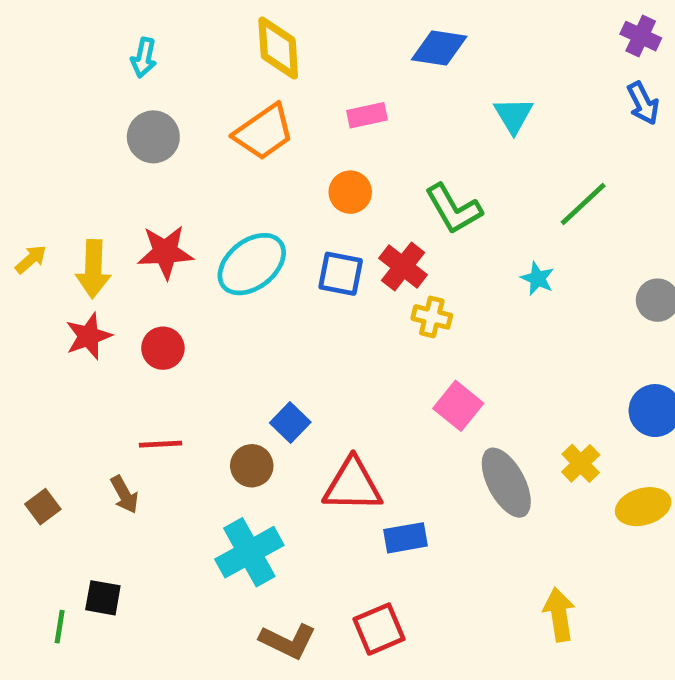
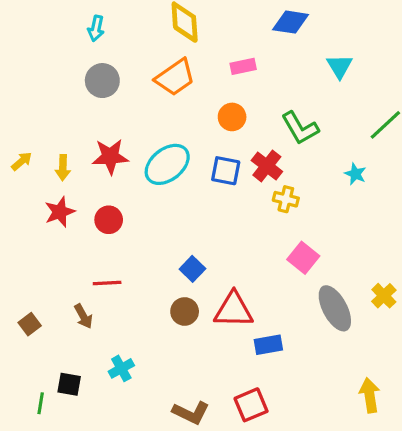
yellow arrow: (93, 269) -> (63, 168), size x0.7
brown circle: (252, 466) -> (185, 311), moved
cyan cross: (249, 552) -> (121, 368), moved, size x0.6

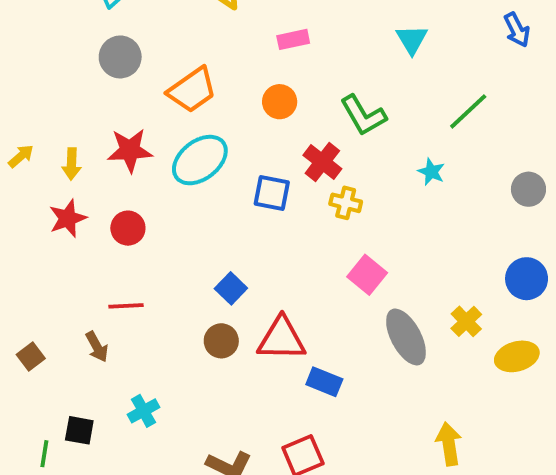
orange trapezoid: (175, 77) -> (192, 90), moved
blue square: (226, 171) -> (272, 193), moved
blue rectangle: (268, 345) -> (324, 382), turned 32

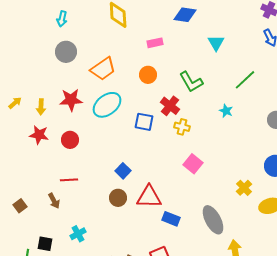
red star: (68, 218) -> (39, 135), turned 30
gray ellipse: (406, 337) -> (213, 220), moved

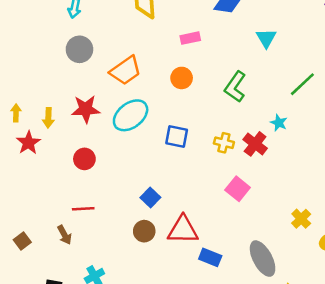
green L-shape: (191, 82) -> (235, 87), turned 65
yellow arrow: (15, 103) -> (16, 113), turned -48
red cross: (170, 106) -> (255, 144), moved
red star: (39, 135) -> (28, 143), moved, turned 30

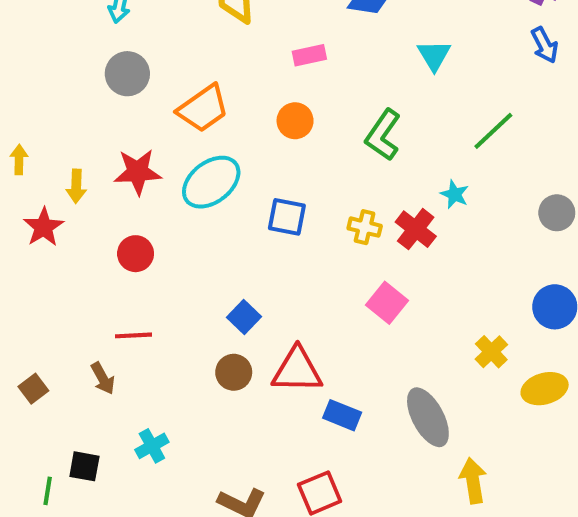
yellow arrow: (16, 113) -> (19, 160), moved

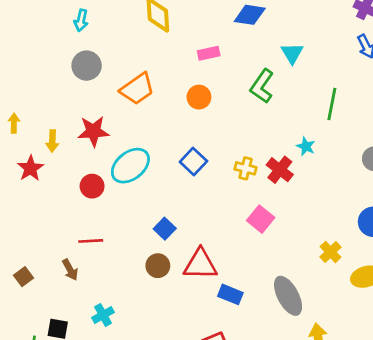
green line: (493, 131) -> (332, 104), turned -36
green L-shape: (383, 135) -> (262, 86), moved
cyan ellipse: (211, 182) -> (130, 166), moved
blue square: (287, 217) -> (193, 161), turned 32

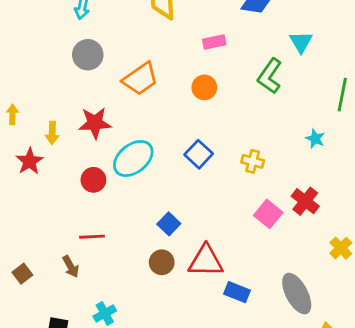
red cross: (280, 170) -> (305, 201), moved

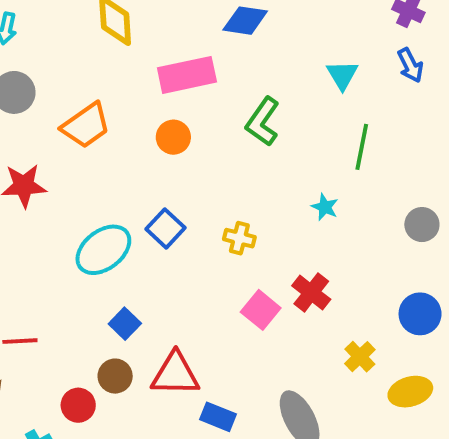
pink rectangle: (214, 42) -> (187, 75), size x1.8
cyan triangle: (301, 42) -> (342, 75), moved
cyan ellipse: (133, 158) -> (103, 250), moved
red circle: (93, 180) -> (78, 405), moved

